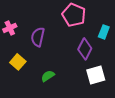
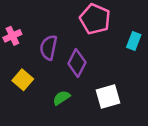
purple diamond: (85, 49) -> (77, 63), moved
white square: (96, 75) -> (108, 96), moved

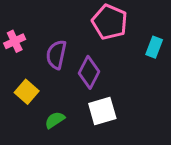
white square: (108, 96) -> (102, 111), moved
green semicircle: (61, 98) -> (55, 120), moved

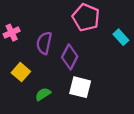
cyan rectangle: (154, 47) -> (121, 37), turned -63
white square: (102, 111) -> (80, 87), turned 30

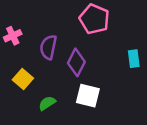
cyan rectangle: (121, 37) -> (134, 59), moved, turned 35

